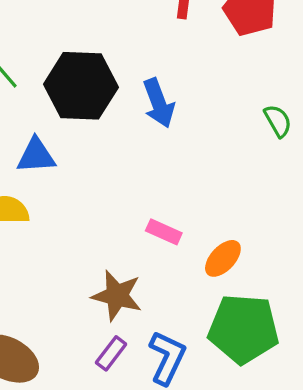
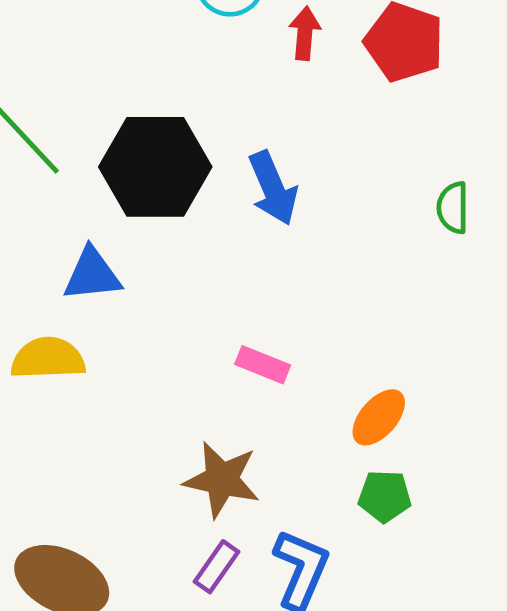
green semicircle: (278, 121) -> (453, 208), turned -148
pink rectangle: (164, 232) -> (263, 365), moved
green pentagon: (243, 329) -> (385, 496), moved, size x0.5

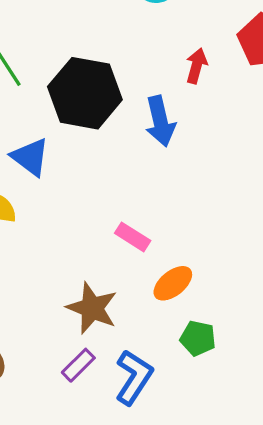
red arrow: (305, 33) -> (196, 66), moved
blue triangle: (92, 274) -> (30, 157), turned 33
orange ellipse: (379, 417) -> (173, 283), moved

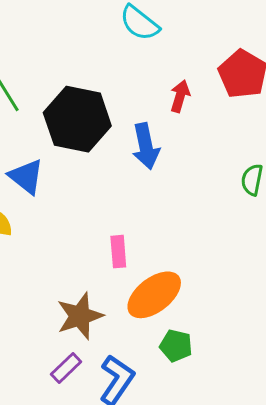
pink rectangle: (133, 237) -> (118, 252), turned 52
orange ellipse: (173, 283) -> (154, 295), size x1.5
brown star: (92, 308) -> (80, 316), turned 30

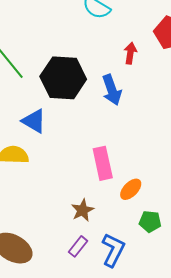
pink rectangle: (118, 252) -> (103, 163), size x1.5
orange ellipse: (154, 295) -> (131, 189), size x0.6
brown star: (80, 316) -> (83, 210), size x0.7

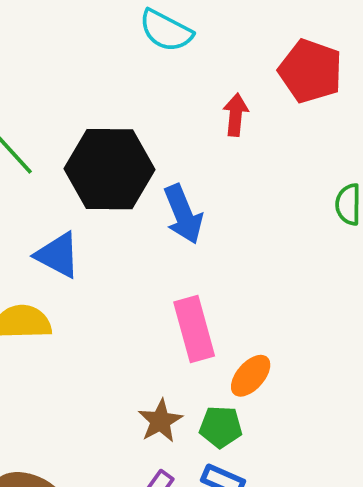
blue arrow: (112, 90) -> (183, 214), moved
green pentagon: (150, 222) -> (221, 427), moved

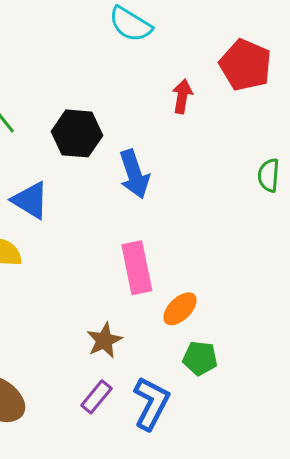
black hexagon: (109, 169) -> (77, 133), size x0.7
green pentagon: (221, 427) -> (200, 358), moved

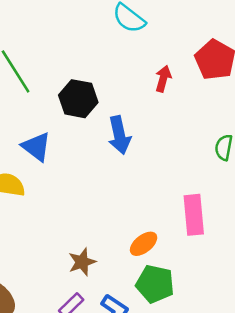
pink rectangle: (137, 268) -> (194, 215), moved
green pentagon: (200, 358) -> (155, 284), size x1.4

